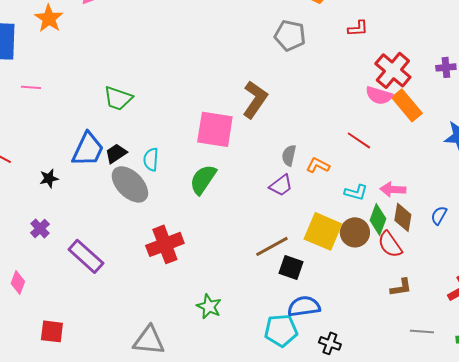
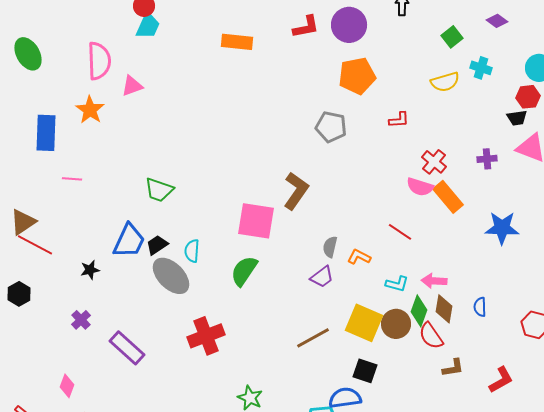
red cross: (393, 70) -> (434, 162), size x0.7
blue semicircle: (439, 215) -> (480, 307), turned -30
black square: (291, 267) -> (365, 371), moved
pink diamond: (18, 282) -> (67, 386), moved
brown L-shape: (401, 287) -> (453, 368), moved

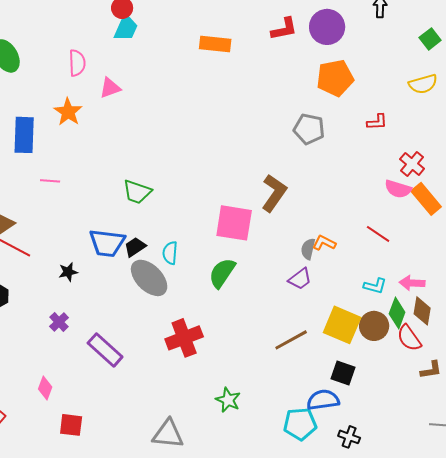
pink semicircle: (99, 61) -> (77, 63), size x0.7
blue trapezoid: (129, 241) -> (107, 243), turned 72
orange L-shape: (359, 257) -> (324, 243), moved

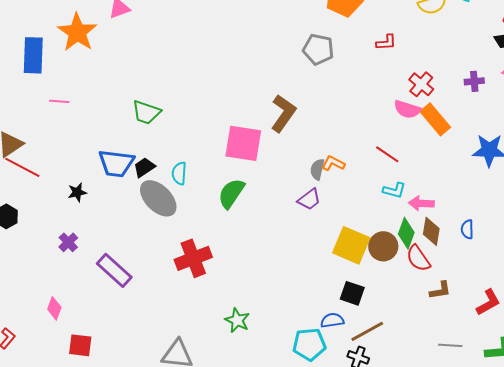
orange star: (68, 112) -> (77, 32), size x1.4
cyan L-shape: (375, 286) -> (394, 190), moved
brown line: (291, 340) -> (367, 331), moved
blue semicircle: (323, 400) -> (332, 320), size x0.7

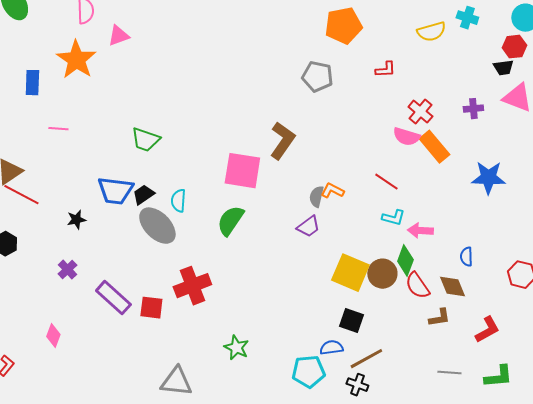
blue rectangle: (33, 55) -> (32, 83), size x0.7
brown diamond: (431, 231) -> (452, 287), moved, turned -32
red square: (80, 345) -> (151, 308), moved

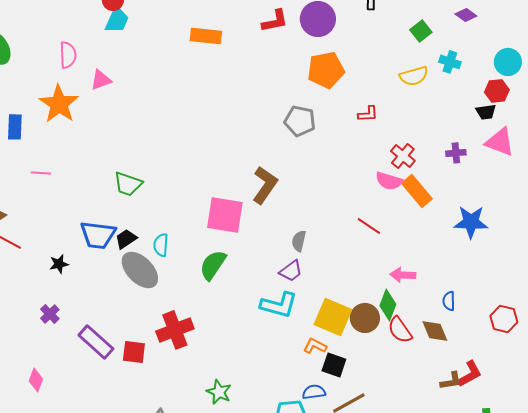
orange L-shape: (332, 191) -> (315, 346), moved
cyan L-shape: (393, 218) -> (279, 305), moved, size x1.6
brown L-shape: (439, 318) -> (451, 381), moved

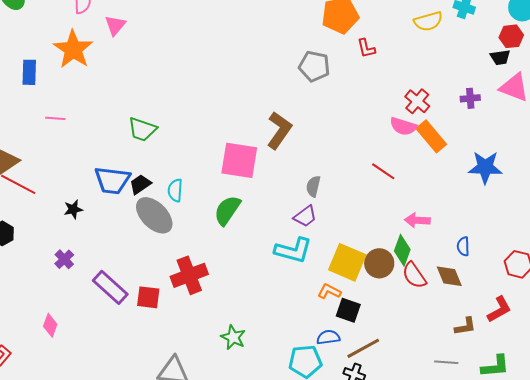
pink triangle: (101, 80) -> (115, 25), turned -30
red L-shape: (368, 114) -> (366, 48), moved, turned 80
red L-shape: (470, 374) -> (499, 309), moved

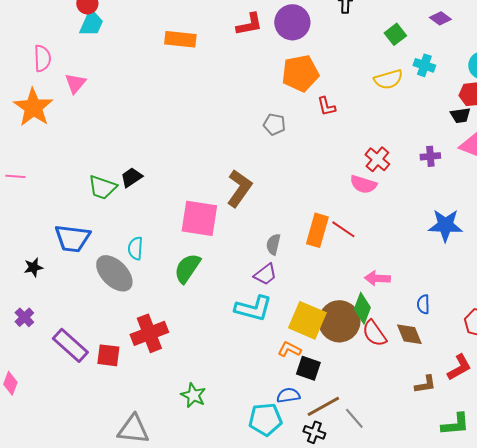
gray pentagon: (314, 66) -> (274, 124), size x0.7
orange rectangle: (431, 136) -> (317, 230), moved, turned 56
black trapezoid: (140, 184) -> (131, 177), moved
brown circle: (379, 263) -> (339, 321), size x1.4
gray line: (446, 362) -> (354, 418), moved, turned 45

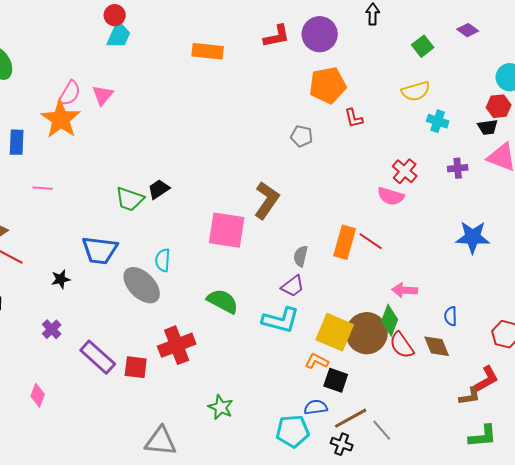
pink semicircle: (42, 58) -> (70, 93), moved, turned 32
cyan cross: (424, 65) -> (438, 121), moved
green semicircle: (187, 268) -> (223, 301), moved, turned 84
brown L-shape: (425, 384) -> (470, 396), moved

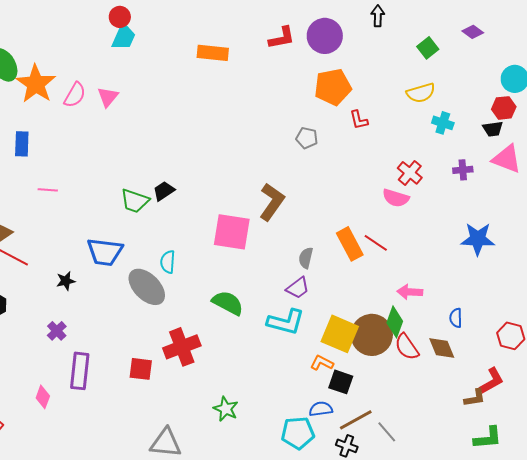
orange star: (61, 119) -> (36, 84), moved
orange rectangle: (345, 242) -> (350, 244), turned -44
purple rectangle: (98, 357) -> (80, 371), moved, turned 54

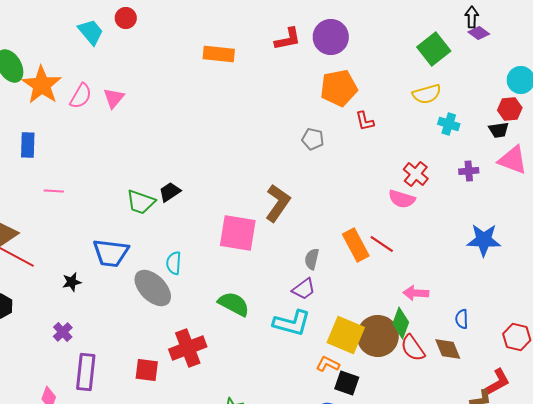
black arrow: (378, 16) -> (472, 17), moved
cyan trapezoid: (124, 37) -> (91, 32), moved, turned -64
green square: (428, 48) -> (434, 49), size x1.5

